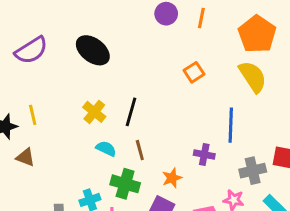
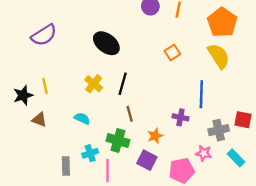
black ellipse: (93, 50) -> (106, 43), moved
cyan semicircle: (106, 149) -> (82, 118), moved

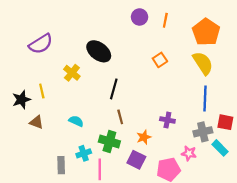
yellow cross: (94, 84) -> (72, 73), moved
blue line: (201, 94) -> (205, 99), moved
cyan rectangle: (236, 158) -> (220, 148), moved

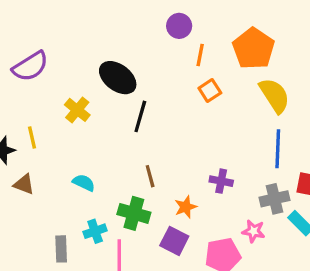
orange line: (165, 20) -> (200, 55), moved
orange pentagon: (206, 32) -> (253, 49), moved
black line: (114, 89) -> (140, 116), moved

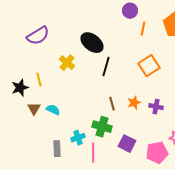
orange square: (210, 91) -> (149, 66), moved, size x1.5
cyan semicircle: (84, 183) -> (53, 110), moved
brown triangle: (24, 184) -> (34, 109), turned 40
orange star: (186, 207) -> (134, 103), moved

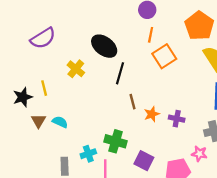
orange line: (143, 29) -> (151, 35), moved
orange square: (149, 66) -> (164, 56), moved
brown line: (112, 104) -> (132, 102), moved

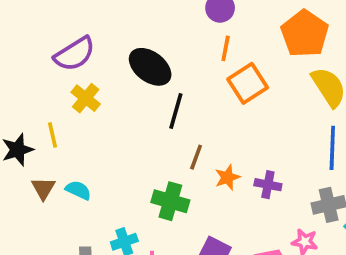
purple semicircle: (43, 38) -> (75, 54), moved
yellow cross: (76, 69) -> (86, 98), moved
brown line: (132, 102) -> (196, 157), turned 35
green cross: (116, 141) -> (170, 201), moved

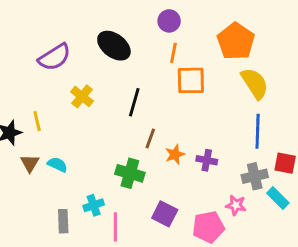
black ellipse: (150, 67) -> (114, 46), moved
orange square: (248, 83) -> (191, 80), turned 32
yellow cross: (86, 98) -> (82, 96), moved

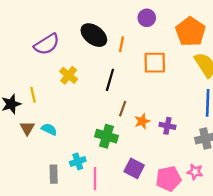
purple circle: (169, 21) -> (147, 18), moved
orange line: (173, 53) -> (121, 44), moved
pink star: (236, 205) -> (195, 172), moved

